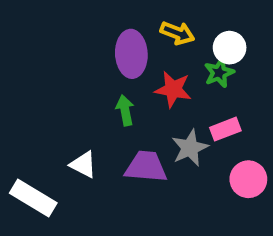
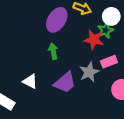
purple ellipse: (131, 54) -> (57, 20), turned 35
red star: (173, 89) -> (94, 40), moved
purple trapezoid: (146, 167) -> (65, 83), turned 135

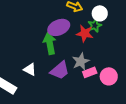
purple ellipse: (57, 20) -> (59, 27), moved, turned 35
green arrow: (53, 51) -> (50, 43), size x1.5
pink rectangle: (109, 62) -> (90, 72), moved

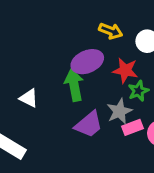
green star: (95, 25) -> (138, 91), moved
white triangle: (30, 69) -> (29, 98), moved

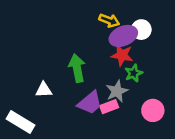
purple ellipse: (87, 62) -> (123, 36), moved
white triangle: (29, 98) -> (44, 90), moved, turned -30
pink rectangle: (133, 127) -> (109, 107), moved

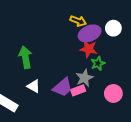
white circle: (141, 30) -> (113, 28), moved
green arrow: (77, 68) -> (25, 57), moved
white triangle: (44, 90) -> (34, 86), moved, turned 32

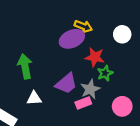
purple ellipse: (90, 33) -> (72, 39), moved
white triangle: (34, 86) -> (34, 98), turned -32
purple trapezoid: (63, 87) -> (66, 83), moved

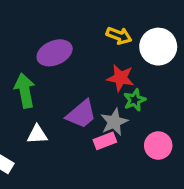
yellow arrow: (83, 26) -> (119, 36), moved
white circle: (122, 34) -> (158, 47), size x1.5
purple ellipse: (72, 39) -> (55, 53), moved

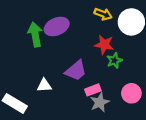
green arrow: (25, 91) -> (35, 34), moved
gray star: (114, 122) -> (100, 102), moved

